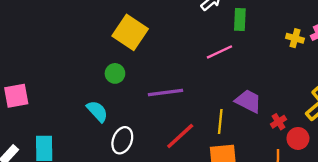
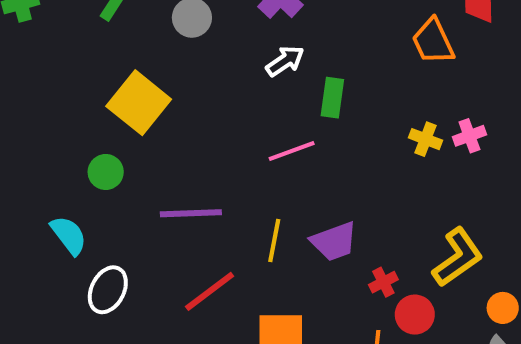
purple trapezoid: (248, 101) -> (334, 241), turned 128
yellow line: (220, 121) -> (274, 240), moved

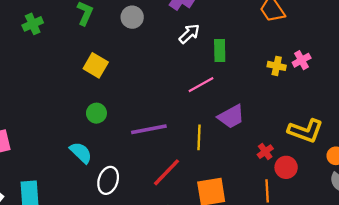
yellow square: (139, 103) -> (96, 65), moved, size x0.7
purple trapezoid: (334, 241) -> (231, 117), moved
yellow L-shape: (458, 257) -> (305, 131), turned 64

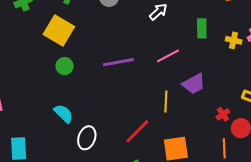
green rectangle: (220, 51) -> (202, 28), moved
yellow square: (96, 65) -> (59, 30), moved, size x1.4
green circle: (96, 113) -> (64, 66), moved
purple line: (149, 129) -> (118, 62), moved

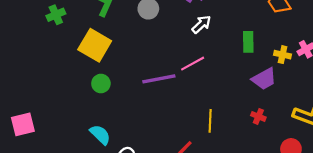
pink line: (168, 56) -> (193, 64), moved
purple trapezoid: (194, 84) -> (264, 79), moved
red cross: (223, 114) -> (258, 116), moved, turned -32

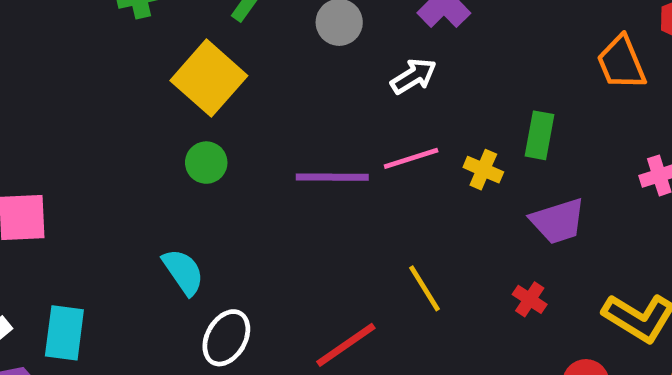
white arrow: (201, 24) -> (414, 76), moved
yellow cross: (283, 55) -> (483, 170), moved
yellow line: (210, 121) -> (424, 288), turned -45

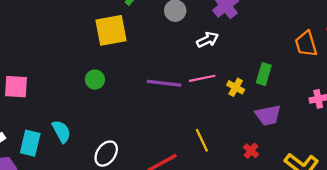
yellow square: (209, 78) -> (111, 30), turned 32
green circle: (206, 163) -> (95, 80), moved
cyan semicircle: (183, 272) -> (61, 131), moved

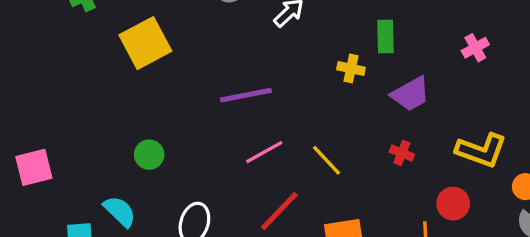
pink line: (202, 78) -> (264, 152), moved
green circle: (95, 80) -> (149, 155), moved

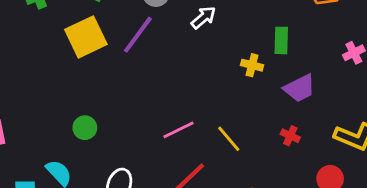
purple line: (246, 95) -> (138, 35), moved, turned -45

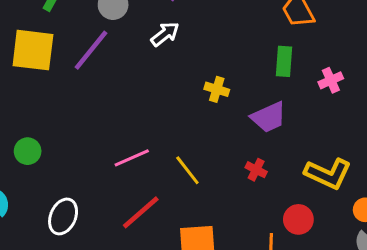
yellow square: (86, 37) -> (33, 50), turned 30
green rectangle: (281, 40) -> (284, 61), moved

